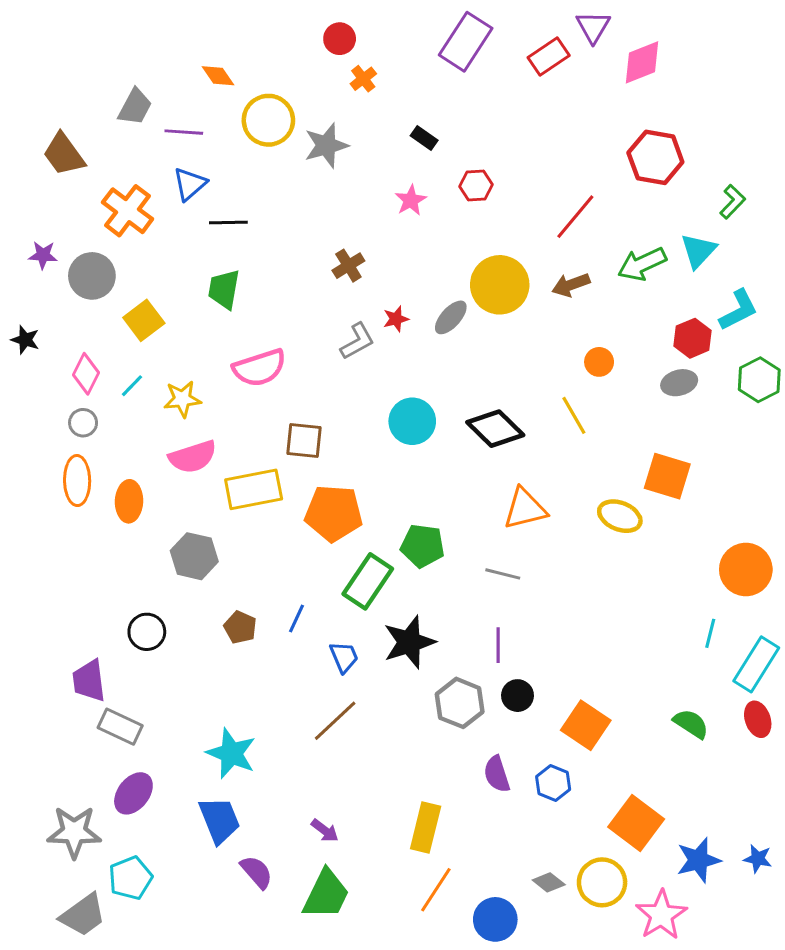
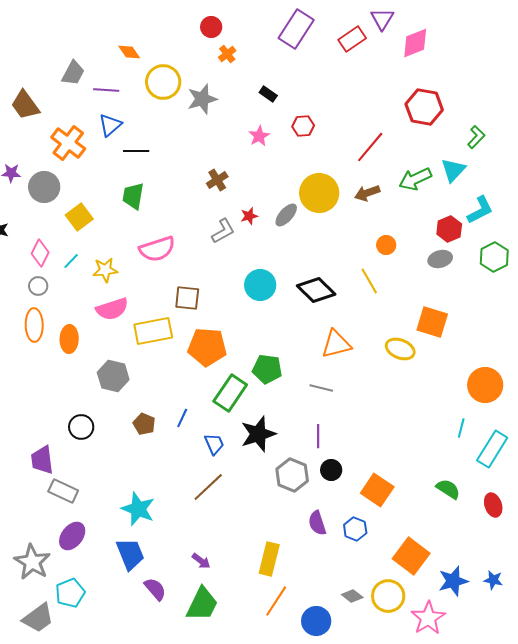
red ellipse: (758, 719) -> (493, 505), moved
gray star: (74, 832) -> (32, 562), turned 30

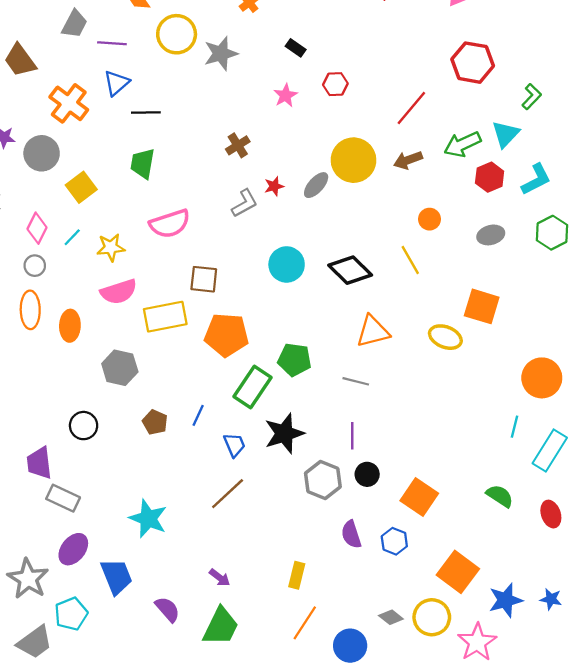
red hexagon: (449, 229) -> (490, 177), moved
blue trapezoid: (130, 554) -> (116, 576), moved
yellow rectangle: (269, 559) -> (297, 575), size x0.7

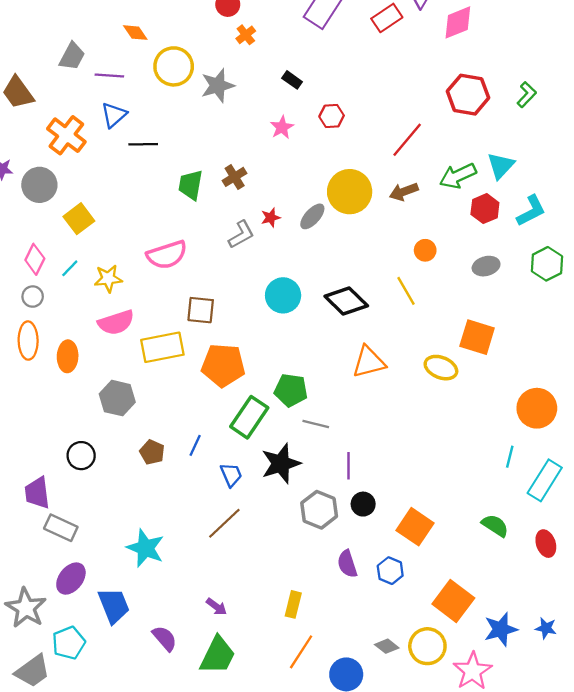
green L-shape: (532, 97) -> (527, 95), moved
green trapezoid: (143, 164) -> (191, 185), moved
gray line: (356, 381) -> (316, 424), moved

